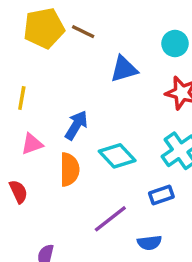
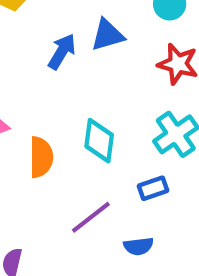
blue arrow: (76, 125) -> (62, 52), moved
cyan diamond: (117, 156) -> (99, 141), turned 51

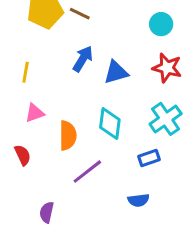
blue triangle: (107, 35) -> (116, 72), moved
purple line: (91, 217) -> (87, 172), moved

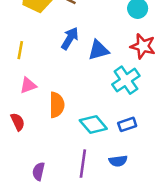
cyan cross: (166, 119) -> (126, 80), moved
cyan diamond: (110, 123) -> (93, 124), moved, turned -48
purple line: (87, 172) -> (83, 164), moved, turned -44

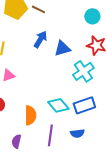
orange semicircle: (57, 105) -> (30, 115), moved
blue rectangle: (127, 124) -> (84, 105), size x1.5

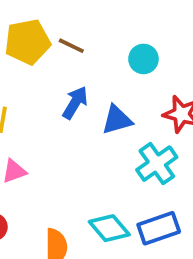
cyan circle: (92, 16) -> (143, 59), moved

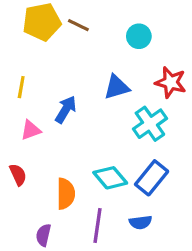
blue arrow: (75, 103) -> (66, 109), moved
blue rectangle: (159, 228) -> (152, 178), turned -32

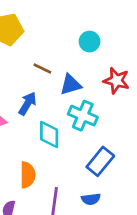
brown line: (78, 25) -> (42, 68), moved
cyan cross: (150, 124) -> (83, 116), moved, turned -32
cyan diamond: (110, 178) -> (49, 134), moved, turned 40

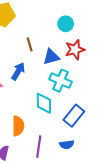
brown line: (42, 68) -> (30, 44), turned 48
red star: (116, 81) -> (75, 50), moved, turned -30
cyan diamond: (49, 134) -> (44, 103), moved

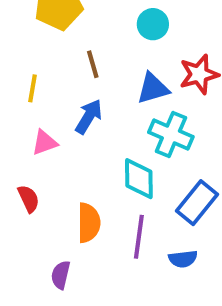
cyan circle: (66, 24) -> (153, 24), moved
brown line: (30, 44) -> (93, 64), moved
purple line: (39, 147) -> (139, 237), moved

